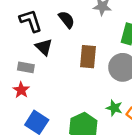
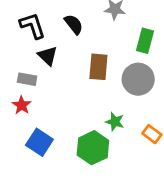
green star: (114, 108) -> (115, 122), moved

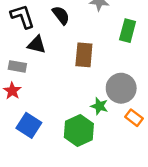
black triangle: (48, 56) -> (37, 45), turned -30
gray circle: (138, 79) -> (121, 88), moved

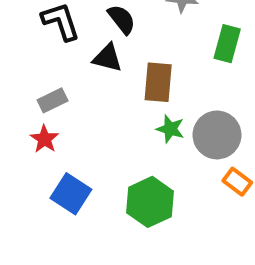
black triangle: (37, 45) -> (107, 58), moved
gray rectangle: (17, 66) -> (53, 100), turned -36
green star: (99, 106) -> (170, 129), moved

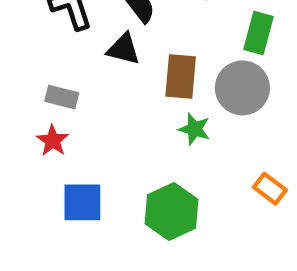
gray rectangle: (53, 100) -> (62, 97), turned 40
gray circle: (217, 135) -> (242, 88), moved
blue square: (71, 194) -> (82, 202), turned -33

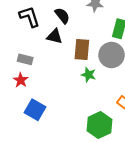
blue square: (82, 202) -> (35, 110), turned 30
green hexagon: (172, 211) -> (99, 125), moved

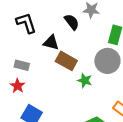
black semicircle: (62, 16) -> (72, 22), moved
brown rectangle: (82, 50) -> (66, 61), moved, turned -66

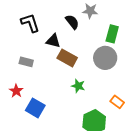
green star: (85, 80) -> (78, 86), moved
red star: (18, 86) -> (16, 91), moved

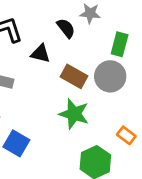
brown rectangle: (67, 58) -> (74, 76), moved
green star: (78, 86) -> (74, 114), size x1.6

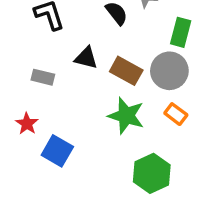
black triangle: (41, 54) -> (86, 58), moved
orange rectangle: (126, 135) -> (176, 114), moved

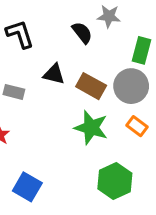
blue square: (57, 151) -> (27, 187), moved

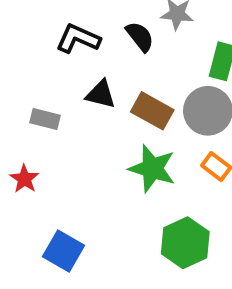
black L-shape: (20, 34) -> (78, 39), moved, turned -48

